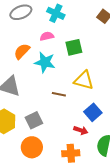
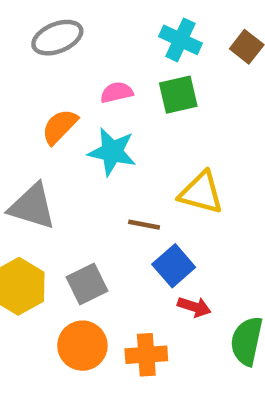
cyan cross: (56, 13) -> (181, 40), moved
green square: (74, 47) -> (178, 95), moved
blue square: (93, 112) -> (174, 266), moved
orange cross: (71, 153) -> (146, 355), moved

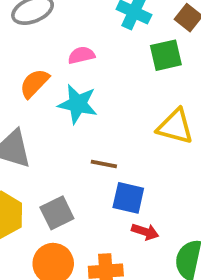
green square: (178, 95) -> (166, 55), moved
yellow triangle: (201, 193) -> (175, 127), moved
blue square: (174, 266) -> (128, 198), turned -36

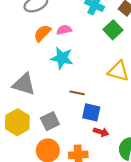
green square: (166, 55) -> (113, 30), turned -30
orange semicircle: (34, 83) -> (42, 33), moved

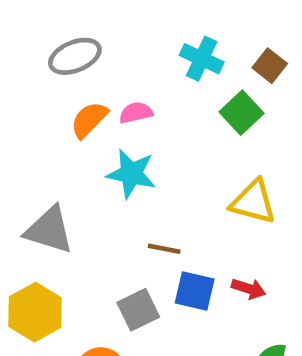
gray square: (50, 121) -> (138, 310), moved
red arrow: (101, 132) -> (249, 289), moved

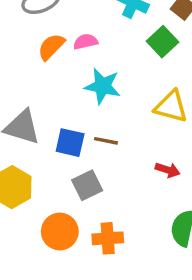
cyan star: (131, 174) -> (103, 86), moved
blue square: (195, 291) -> (70, 143), moved

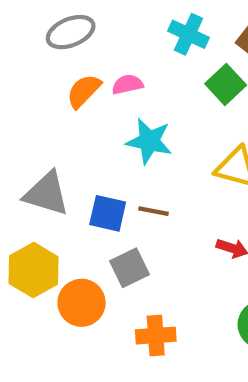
orange circle: (60, 231) -> (82, 303), moved

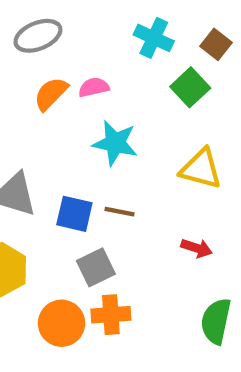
orange circle: (82, 303) -> (62, 323), moved
orange cross: (156, 336) -> (111, 315), moved

